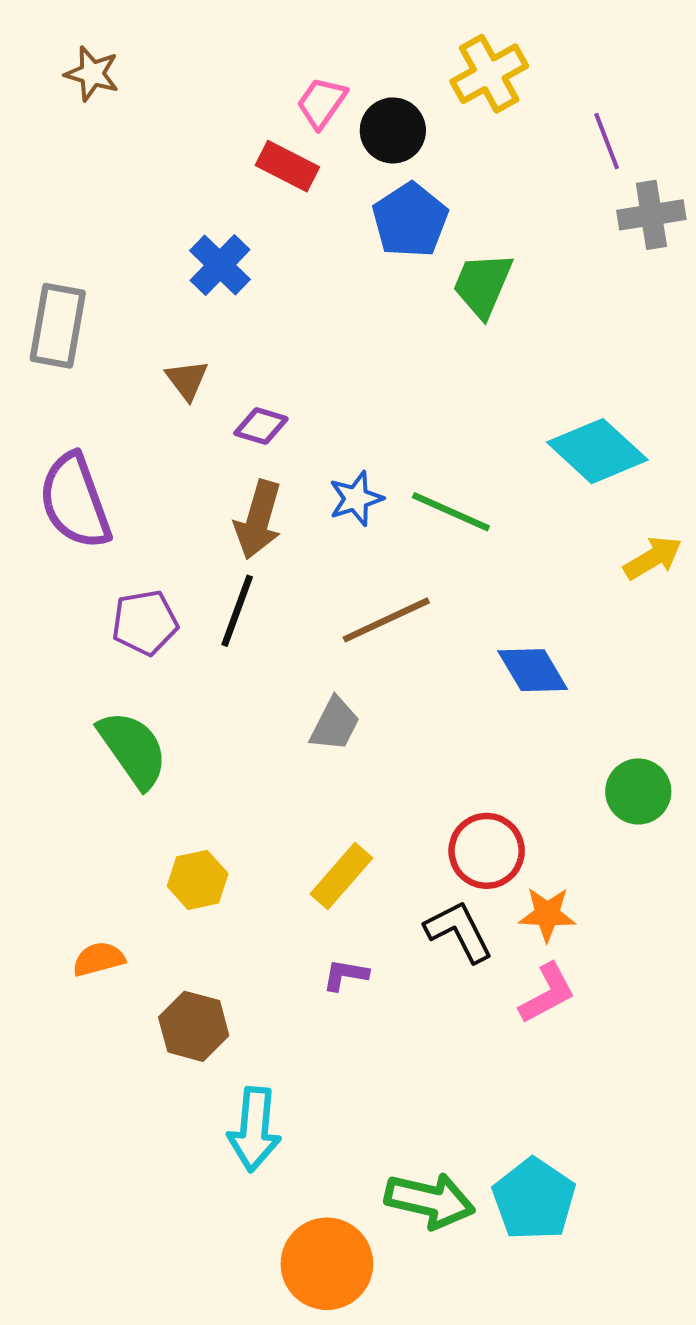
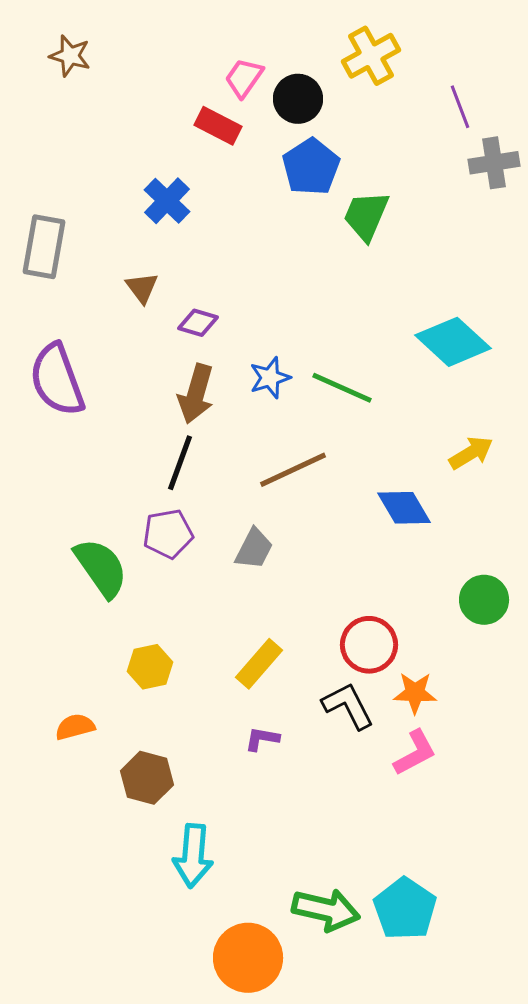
yellow arrow: (653, 558) -> (471, 453), moved
purple pentagon: (145, 623) -> (168, 534), moved

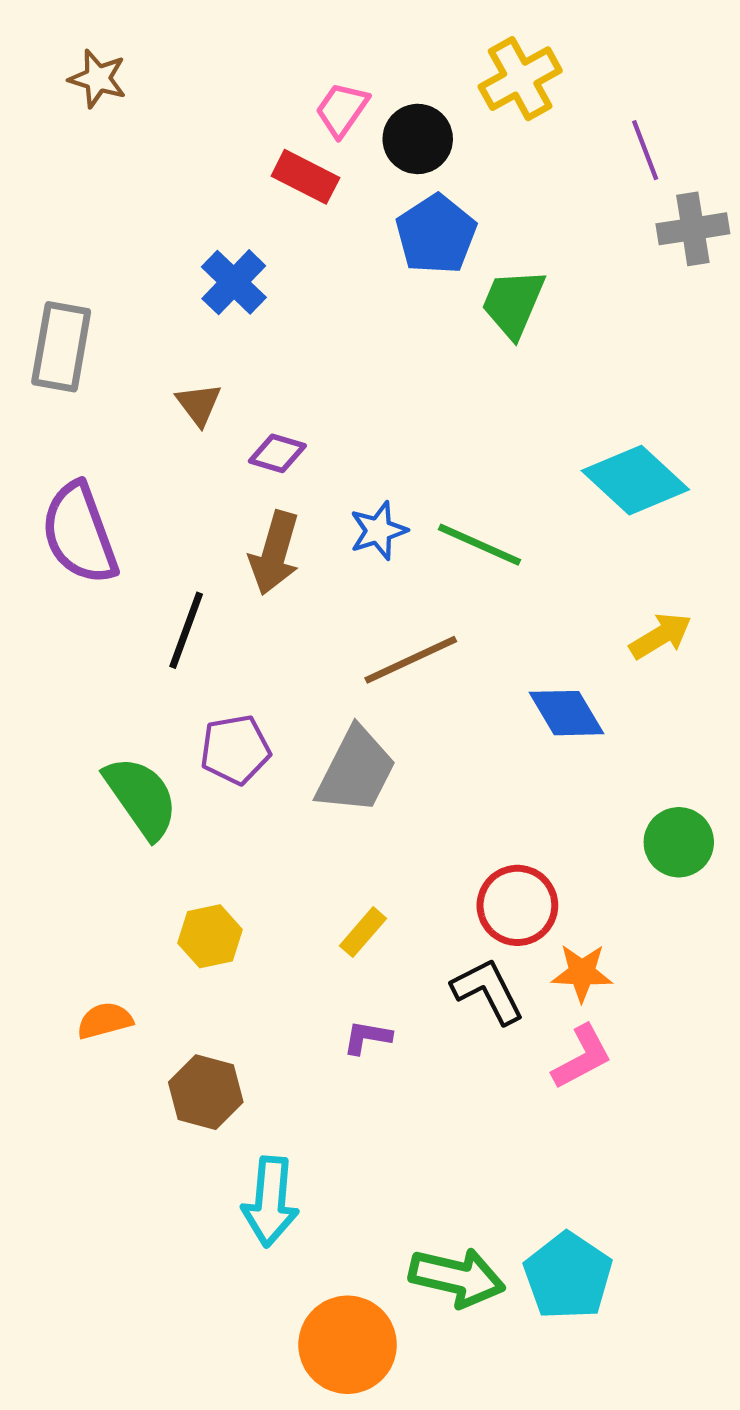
black line: (180, 463) -> (186, 630), moved
gray trapezoid: (254, 549) -> (356, 771), size x1.5
yellow rectangle: (259, 664) -> (363, 932), size x0.7

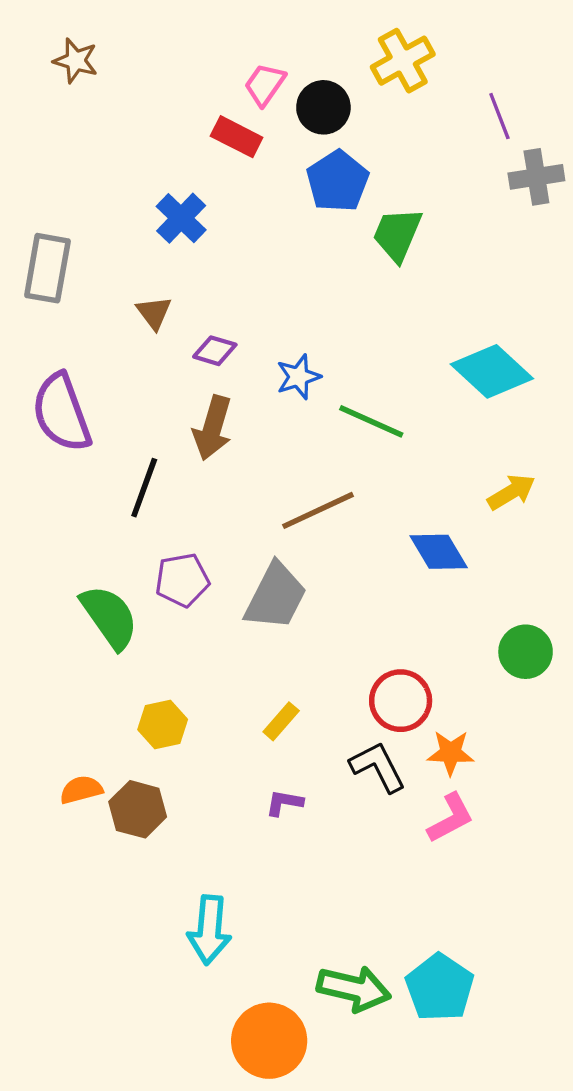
blue star: (378, 531) -> (298, 377), moved
brown hexagon: (206, 1092) -> (138, 809), moved

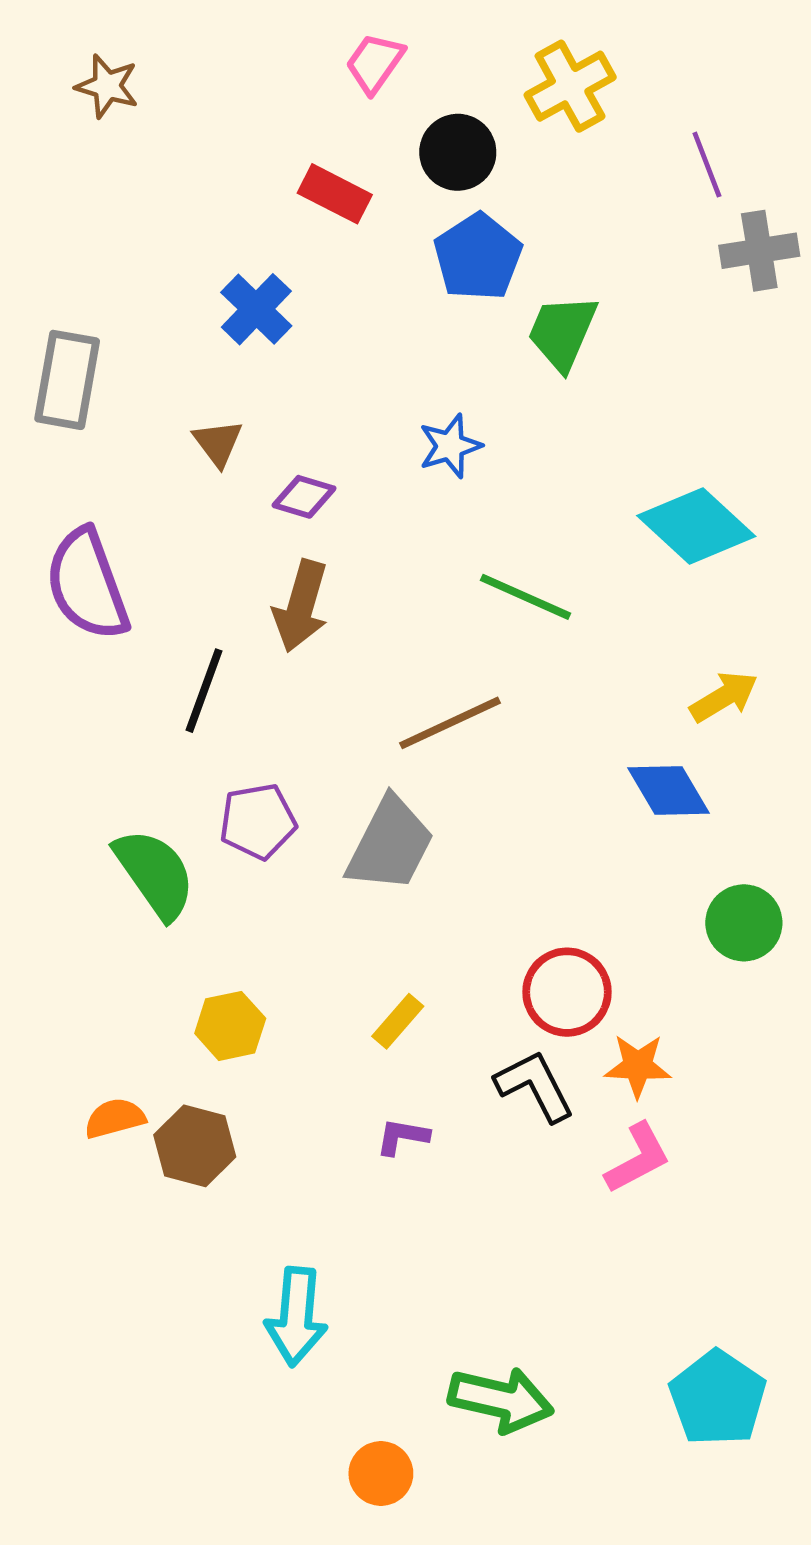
pink trapezoid: (265, 85) -> (375, 63), moved
blue star: (298, 377) -> (450, 446), moved
blue diamond: (439, 552) -> (669, 791), moved
cyan pentagon: (440, 987) -> (718, 1398), moved
orange circle: (269, 1041) -> (381, 1474), size x0.6

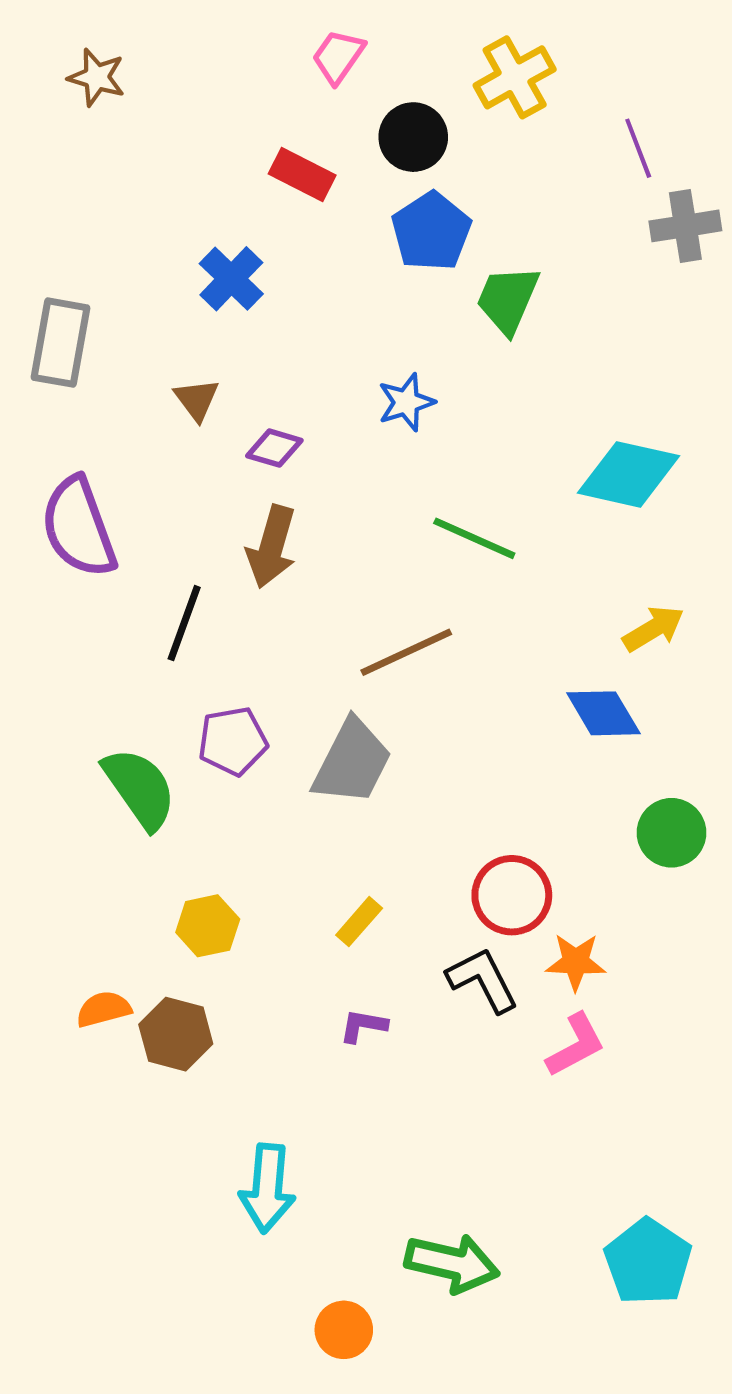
cyan diamond: (696, 526) -> (628, 474), turned -30

